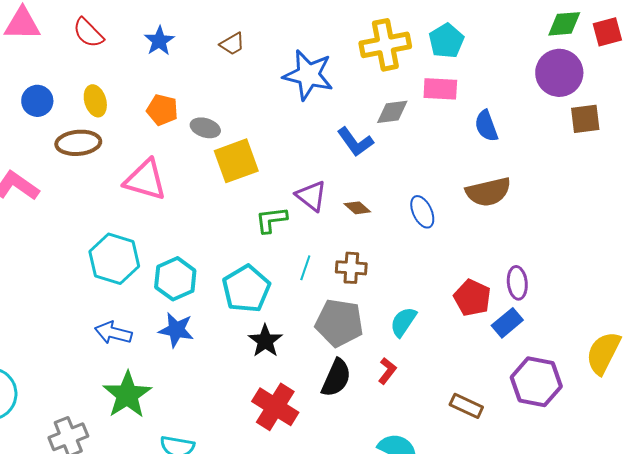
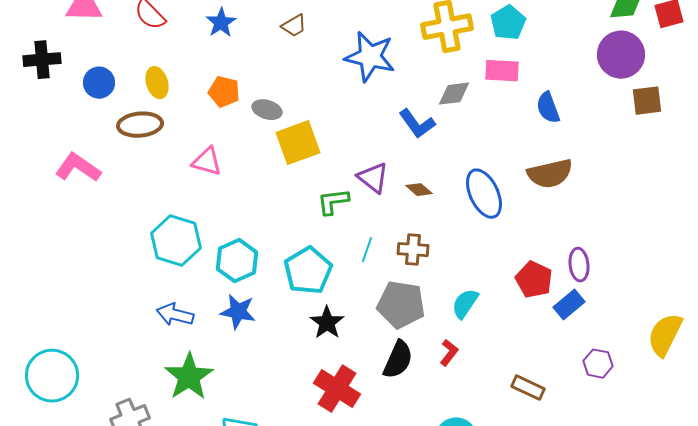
pink triangle: (145, 180) -> (207, 162), size x0.7
blue ellipse: (422, 212) -> (484, 194), size x1.5
purple hexagon: (536, 382) -> (598, 364), size x0.6

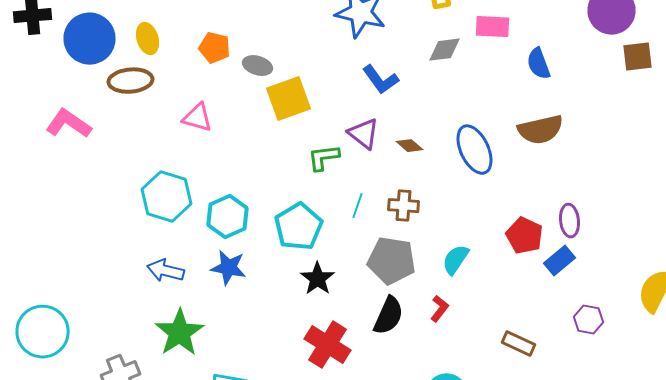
blue circle: (99, 83) -> (90, 39), size x1.6
blue L-shape: (417, 124) -> (380, 80), moved

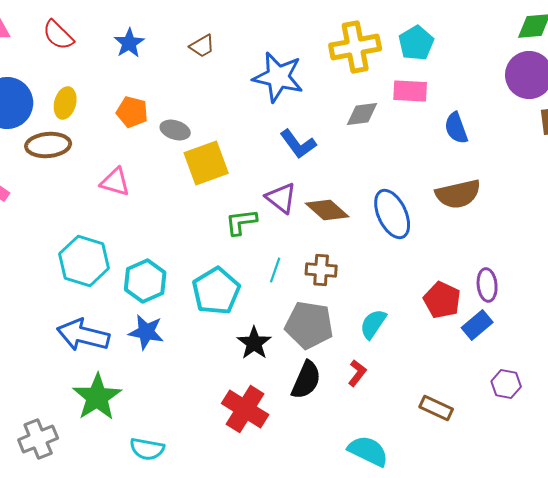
yellow ellipse: (148, 39) -> (65, 103), turned 32
brown diamond: (410, 146) -> (327, 210), size x1.6
blue arrow: (166, 271) -> (83, 335), size x1.4
black star: (318, 279) -> (254, 343), moved

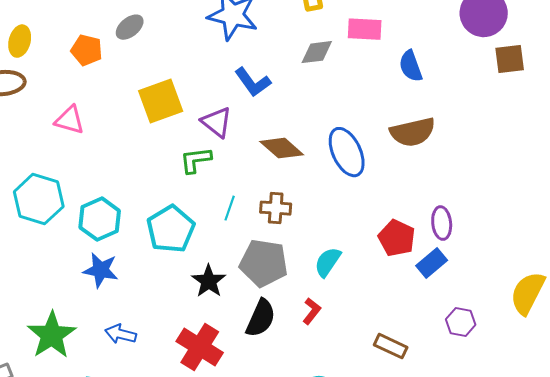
gray ellipse: (175, 130) -> (130, 27), moved, turned -56
purple triangle: (281, 198) -> (217, 122), moved
blue arrow: (83, 335) -> (121, 334), moved, size x0.6

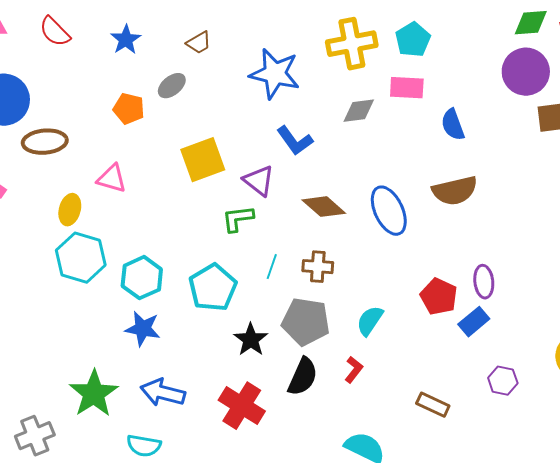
yellow ellipse: (20, 41) -> (70, 210), moved
blue arrow: (121, 334) -> (163, 393), size x1.4

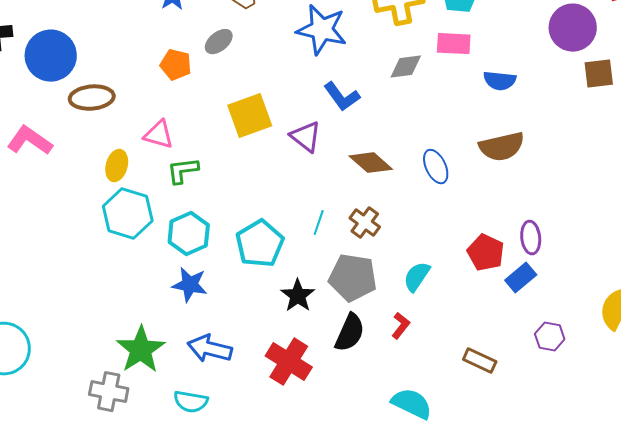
blue semicircle: (453, 125) -> (500, 81), turned -64
blue ellipse: (389, 211) -> (436, 167), size x0.7
green L-shape: (238, 219) -> (183, 171), moved
brown cross: (318, 267) -> (365, 223), turned 32
gray cross: (35, 436) -> (109, 392), moved, turned 33

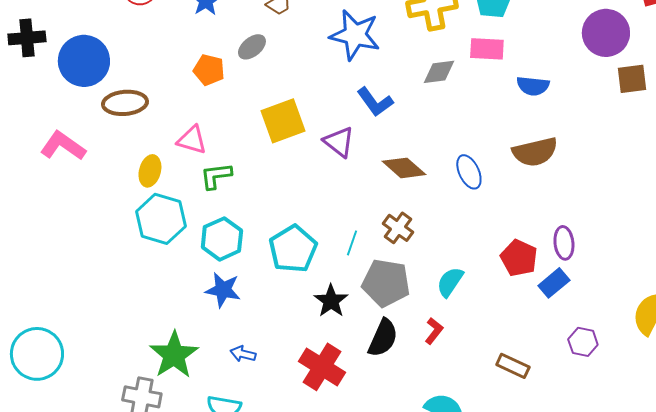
cyan line: (319, 223) -> (352, 243), moved
blue arrow: (210, 349) -> (243, 354), size x0.6

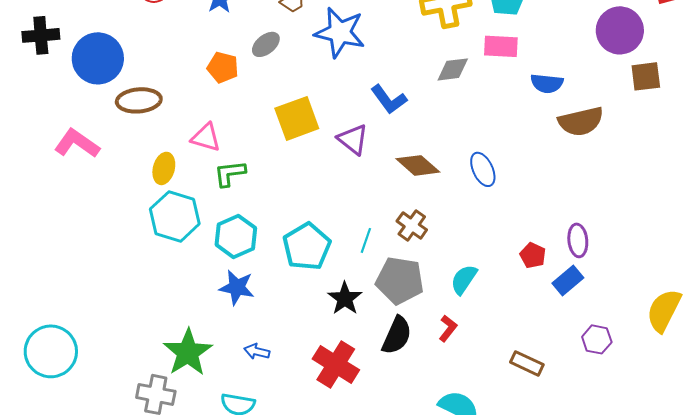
blue star: (355, 35) -> (340, 32), moved
brown semicircle: (535, 152) -> (581, 121), moved
red pentagon: (519, 258) -> (533, 255), size x0.7

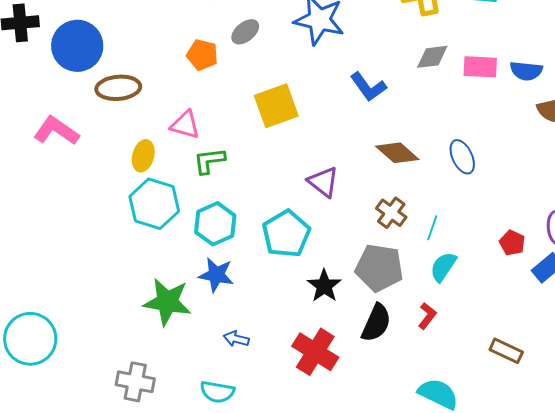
pink rectangle: (501, 46) -> (480, 67), moved
purple triangle: (353, 139) -> (323, 182), moved
cyan line: (366, 240) -> (432, 228), moved
green star: (188, 352) -> (167, 302), moved, turned -30

